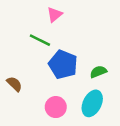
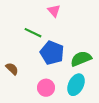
pink triangle: (55, 15) -> (54, 11), moved, turned -32
green semicircle: (98, 72) -> (81, 59), size x1.5

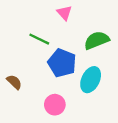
green semicircle: (81, 59) -> (97, 40), moved
cyan ellipse: (76, 85) -> (91, 80), moved

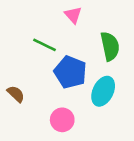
green semicircle: (97, 40) -> (110, 46), turned 100

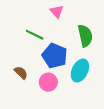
brown semicircle: (16, 94) -> (21, 73), moved
pink circle: (62, 120) -> (48, 82), moved

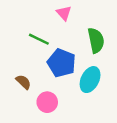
pink circle: (48, 82) -> (47, 102), moved

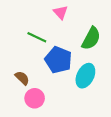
green semicircle: (96, 40) -> (91, 38), turned 40
pink circle: (47, 102) -> (35, 98), moved

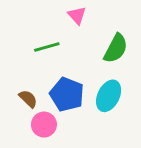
green line: (37, 37) -> (47, 47), turned -42
blue pentagon: (58, 60) -> (67, 94), moved

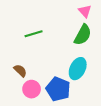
pink triangle: (77, 15) -> (85, 11), moved
blue pentagon: (67, 94) -> (58, 89), moved

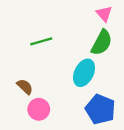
cyan ellipse: (78, 69) -> (84, 73), moved
blue pentagon: (58, 89) -> (100, 109), moved

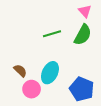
green line: (41, 41) -> (52, 34), moved
cyan ellipse: (84, 73) -> (50, 73), moved

